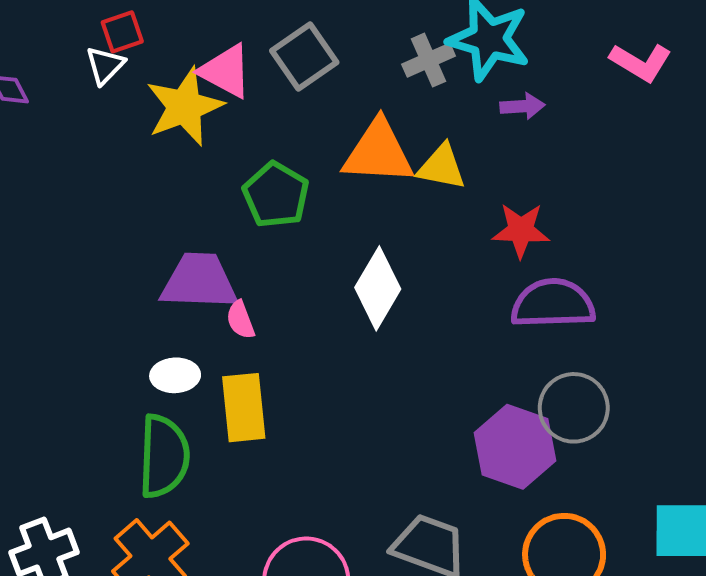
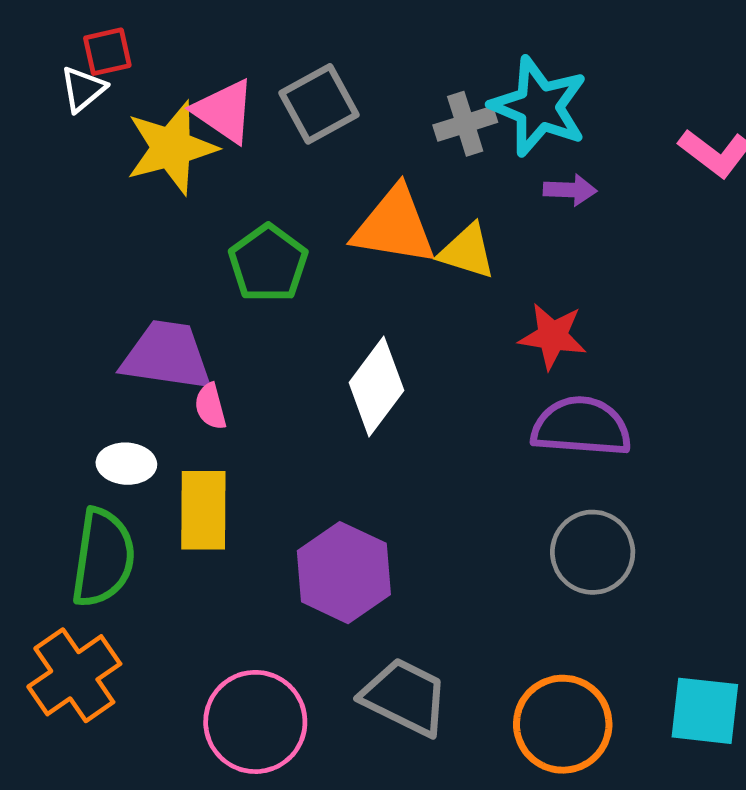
purple hexagon: (515, 447) -> (344, 573), moved

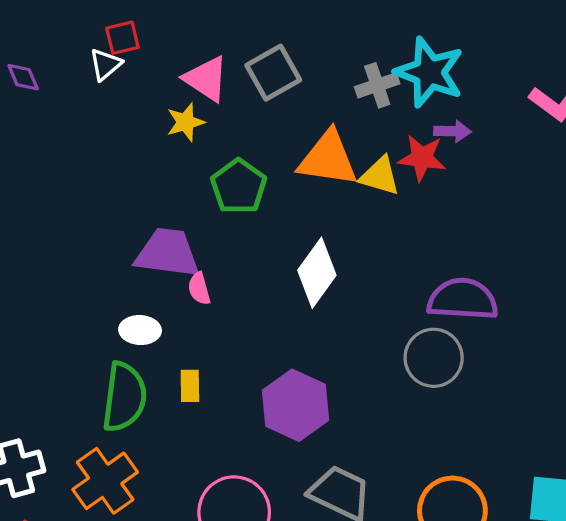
yellow star: (171, 148) -> (186, 122), moved, size x0.6
red star: (553, 336) -> (422, 158), moved
yellow rectangle: (203, 510) -> (190, 386), moved, size x0.6
gray circle: (593, 552) -> (434, 358), moved

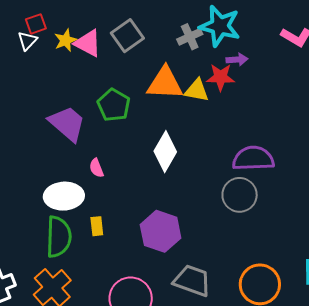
yellow star: (186, 122) -> (65, 40), moved
purple trapezoid: (168, 253) -> (67, 123), moved, turned 39
white ellipse: (140, 330) -> (64, 196), size x1.6

